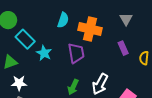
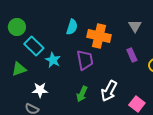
white star: (19, 83) -> (40, 90), moved

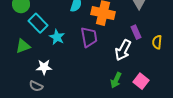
white arrow: (109, 91) -> (123, 50), moved
green arrow: (82, 94) -> (116, 80), moved

